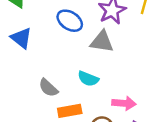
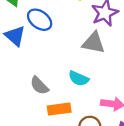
blue ellipse: (70, 21) -> (40, 20), moved

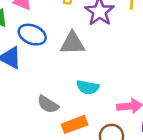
gray triangle: (94, 43) -> (72, 43), moved

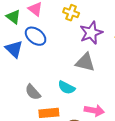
gray triangle: (72, 43) -> (85, 62), moved

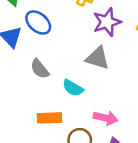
gray semicircle: (33, 92) -> (40, 69), moved

